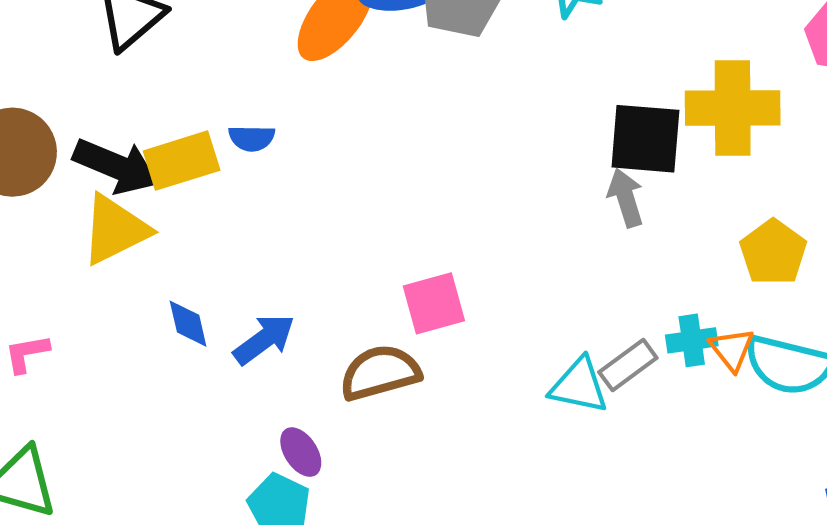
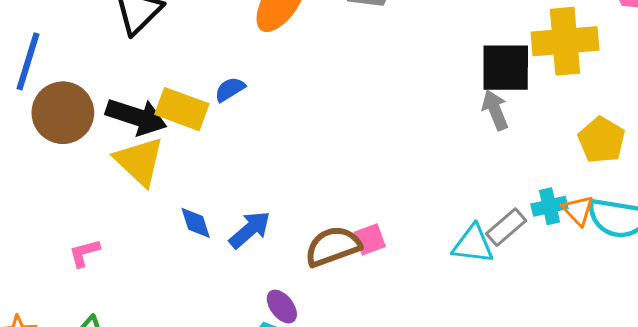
blue semicircle: (252, 138) -> (230, 89), turned 152
yellow rectangle: (182, 161) -> (182, 109), turned 42
yellow triangle: (115, 230) -> (139, 161), turned -46
pink square: (434, 303) -> (370, 239), moved, size x0.7

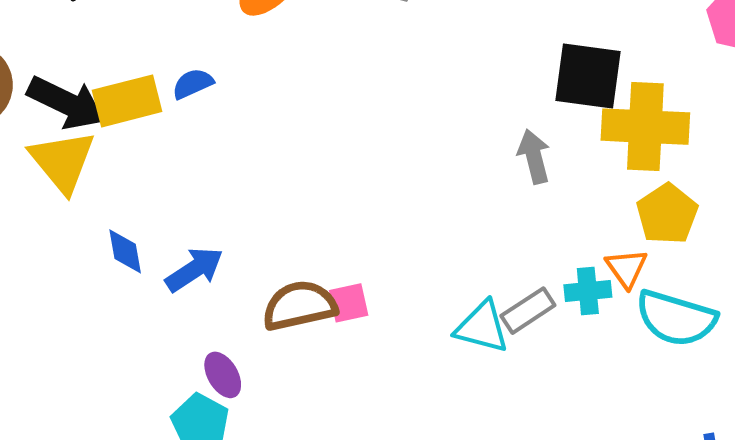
yellow cross: (565, 41) -> (645, 127), moved
black square: (506, 68) -> (588, 76), moved
yellow rectangle: (182, 109) -> (127, 101), turned -42
orange triangle: (578, 210) -> (626, 268), moved

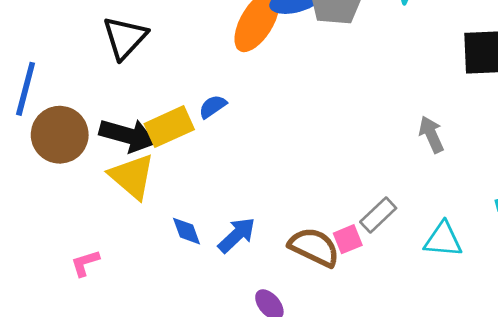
gray arrow: (534, 157) -> (431, 134), moved
brown semicircle: (300, 306) -> (314, 247), turned 48
gray rectangle: (528, 311) -> (378, 215), moved

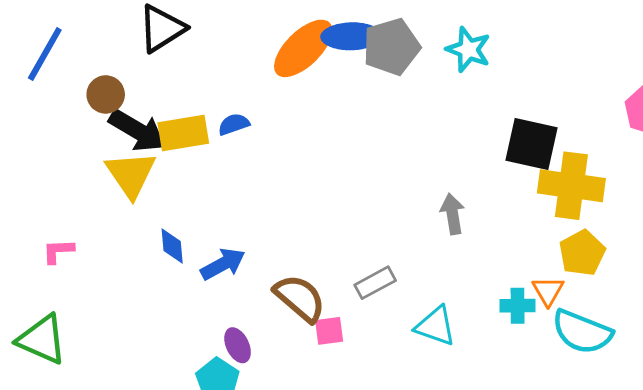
brown circle: (60, 135) -> (106, 94), moved, size x0.6
pink square: (348, 239) -> (329, 331), moved

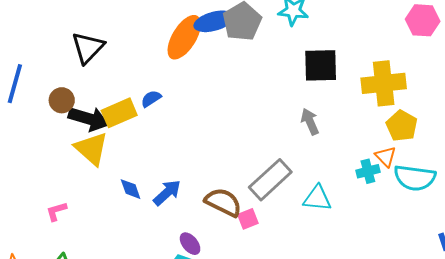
black square: (532, 144) -> (321, 65), moved
gray rectangle: (375, 283) -> (270, 180), size x1.6

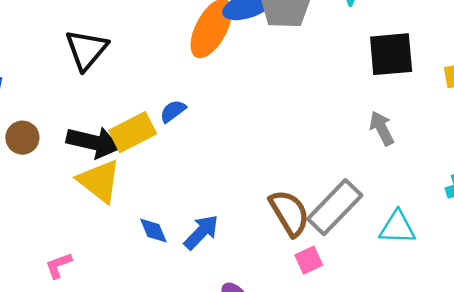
brown circle: (62, 100) -> (22, 138), moved
brown semicircle: (223, 202) -> (289, 213), moved, turned 36

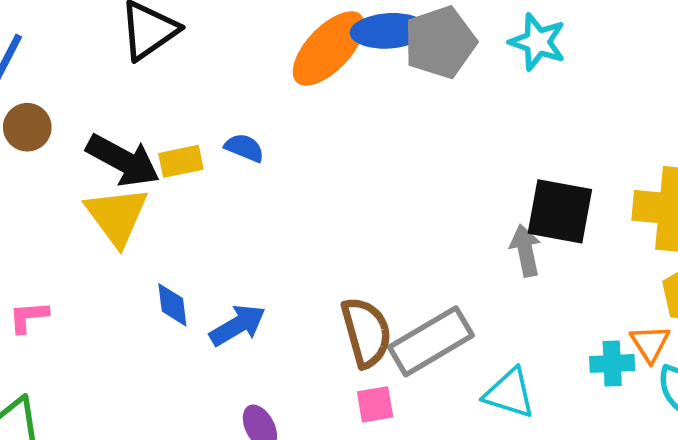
black square: (391, 54) -> (560, 211), moved
blue semicircle: (173, 111) -> (244, 148), turned 44
yellow rectangle: (133, 132) -> (181, 161), size x0.7

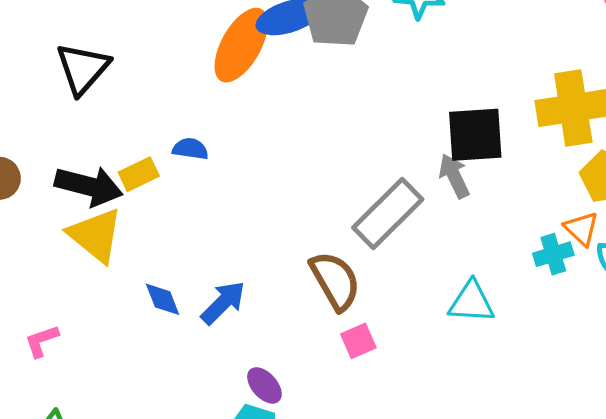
gray rectangle: (431, 341) -> (388, 213), moved

